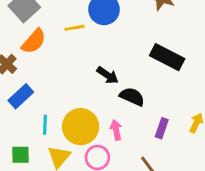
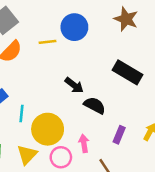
cyan line: (45, 125) -> (22, 114), moved
pink arrow: (116, 130) -> (84, 143), moved

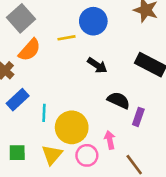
black arrow: (74, 85) -> (97, 65), moved
purple rectangle: (119, 135) -> (138, 117), moved

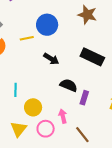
cyan line: (44, 113) -> (15, 90), moved
yellow circle: (72, 127) -> (33, 107), size x0.7

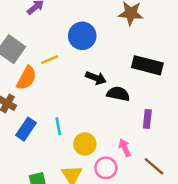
yellow line: (27, 38) -> (50, 60), moved
black semicircle: (69, 85) -> (118, 94), moved

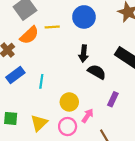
black arrow: (96, 78) -> (84, 54), turned 56
yellow circle: (85, 144) -> (69, 102), moved
pink arrow: (125, 148) -> (88, 116), turned 40

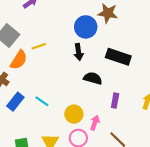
blue circle: (84, 17) -> (86, 27), moved
black arrow: (84, 54) -> (79, 52), moved
cyan line: (41, 81) -> (42, 101), turned -48

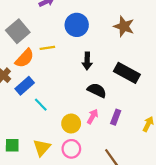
blue circle: (86, 27) -> (77, 25), moved
blue rectangle: (15, 102) -> (25, 86), moved
pink arrow: (95, 123) -> (93, 116), moved

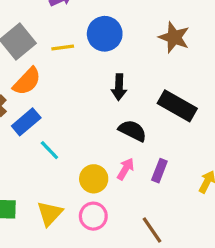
yellow line: (47, 48) -> (63, 48), moved

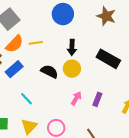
yellow line: (63, 48) -> (36, 43), moved
black semicircle: (133, 131) -> (49, 72), moved
cyan line: (49, 150) -> (27, 99), moved
yellow circle: (94, 179) -> (72, 69), moved

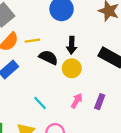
black semicircle: (49, 72) -> (48, 57), moved
cyan line: (27, 99) -> (40, 103), moved

